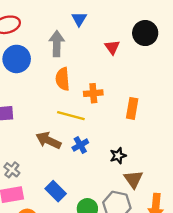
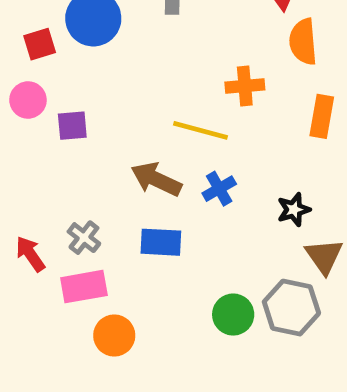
orange semicircle: (63, 79) -> (303, 42), moved
blue rectangle: (56, 191) -> (161, 242), moved, turned -42

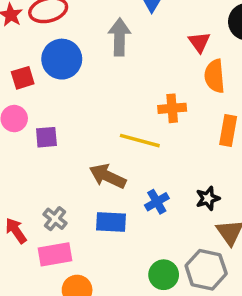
blue cross: (219, 189) -> (157, 202), moved

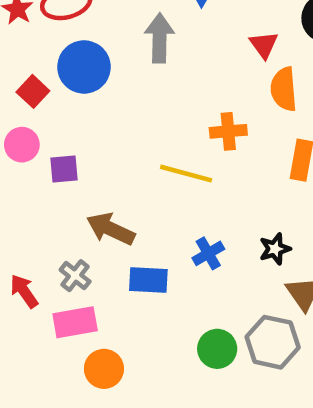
red square: (23, 78) -> (33, 91), turned -30
brown arrow: (108, 176) -> (111, 229), moved

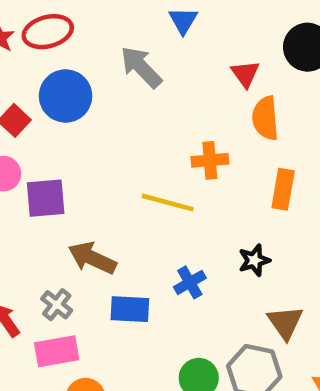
gray arrow: (159, 38) -> (141, 67), turned -45
purple square: (64, 169) -> (46, 198), size x1.4
black star: (275, 249) -> (254, 260), moved

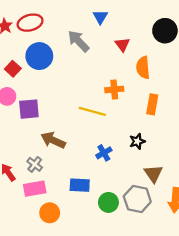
red triangle: (245, 74) -> (122, 45), moved
blue rectangle: (130, 309) -> (80, 185), moved

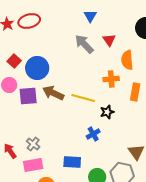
gray arrow: (78, 41) -> (84, 44), moved
blue circle: (39, 56) -> (37, 68), moved
orange cross: (114, 89) -> (111, 79), moved
brown arrow: (53, 140) -> (53, 93), moved
black star: (137, 141) -> (107, 112), moved

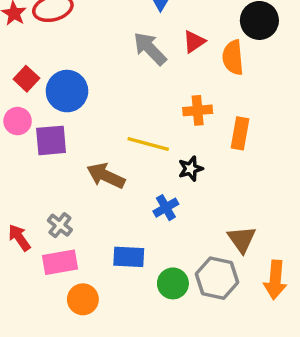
red triangle: (109, 40) -> (194, 42), turned 32
orange semicircle: (127, 60) -> (233, 57), moved
brown arrow: (53, 93) -> (106, 176), moved

